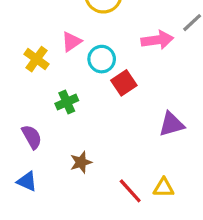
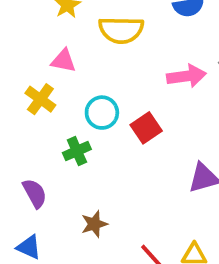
pink triangle: (71, 42) -> (63, 61), moved, turned 45
cyan circle: (102, 59) -> (102, 113), moved

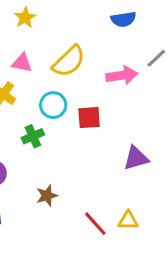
yellow semicircle: (121, 30) -> (69, 61), moved, turned -45
red square: (146, 128) -> (89, 118), turned 30

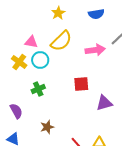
yellow star: (25, 18) -> (58, 13), moved
cyan circle: (53, 105) -> (40, 60), moved
red square: (89, 118) -> (81, 84), moved

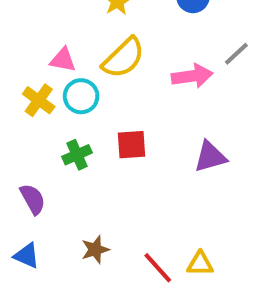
red square: (81, 84) -> (132, 145), moved
purple triangle: (104, 103) -> (210, 157), moved
brown star: (47, 127) -> (95, 250), moved

